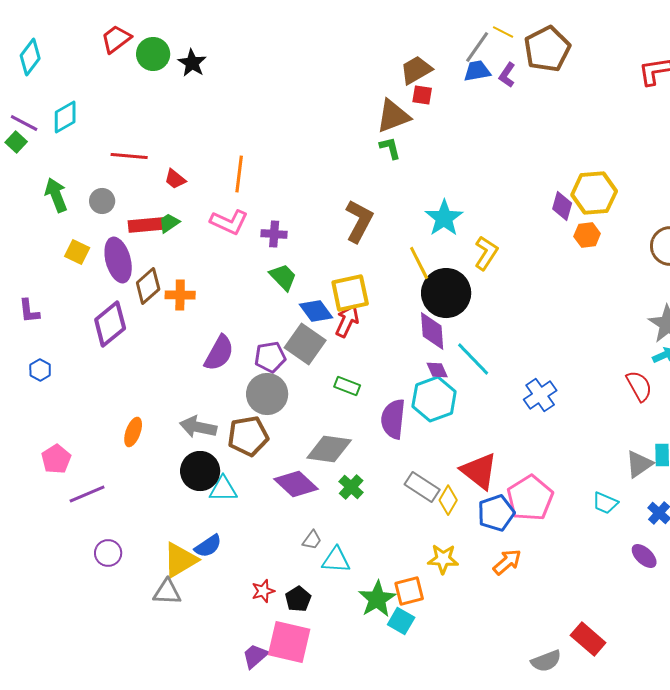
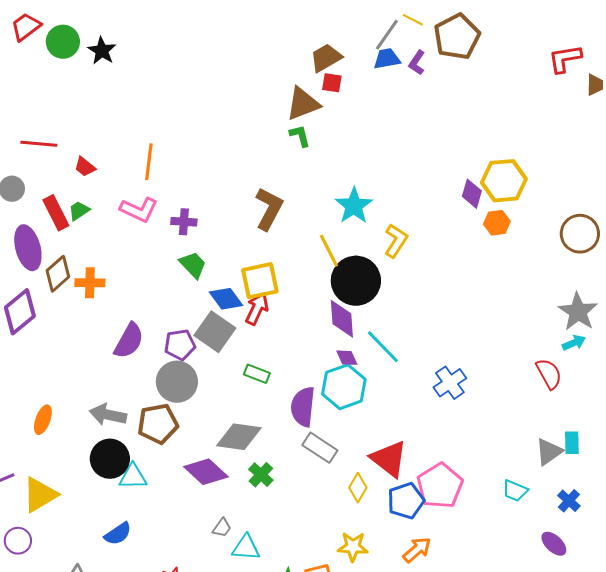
red rectangle: (146, 225) -> (56, 213), turned 68
gray rectangle: (422, 487) -> (320, 448), moved
yellow triangle: (180, 560) -> (40, 495), moved

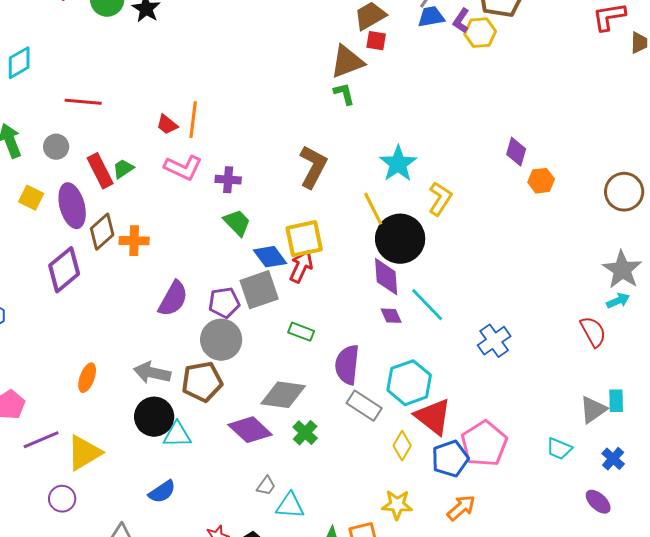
red trapezoid: (85, 167) -> (167, 125), moved
yellow hexagon: (504, 181) -> (480, 33), moved, size x0.7
gray square: (215, 332) -> (259, 290), turned 36
cyan hexagon: (344, 387) -> (409, 383), moved

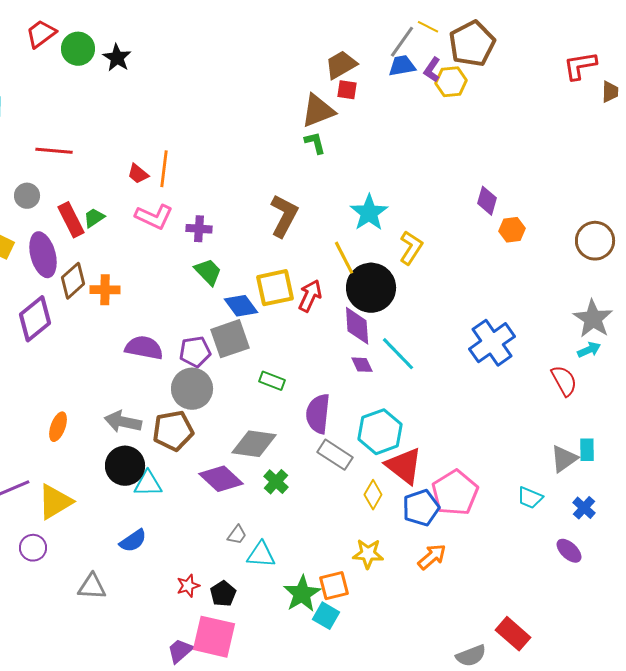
red arrow: (301, 267) -> (310, 296), moved
purple semicircle: (173, 299) -> (144, 348), turned -108
blue cross: (494, 341) -> (492, 343), moved, size x1.4

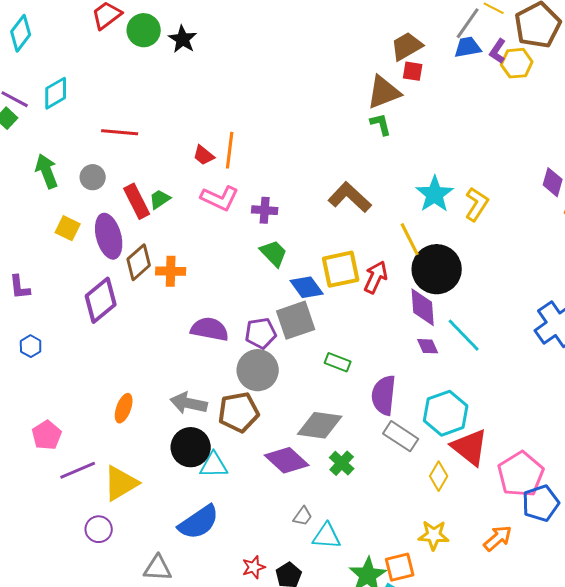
brown L-shape: (284, 216) -> (350, 197), turned -75
yellow L-shape: (411, 248) -> (477, 204), moved
blue pentagon: (421, 508) -> (541, 503), moved
blue semicircle: (133, 541) -> (199, 522), size x1.5

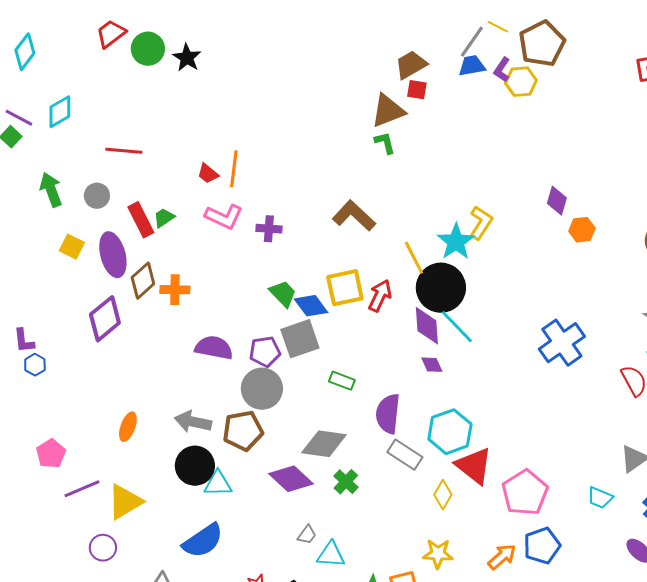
cyan star: (435, 194) -> (456, 242), moved
green trapezoid: (274, 253) -> (283, 294), moved
purple L-shape: (20, 287) -> (24, 341), moved
cyan line: (464, 335) -> (457, 327), moved
blue pentagon: (541, 503) -> (542, 546), moved

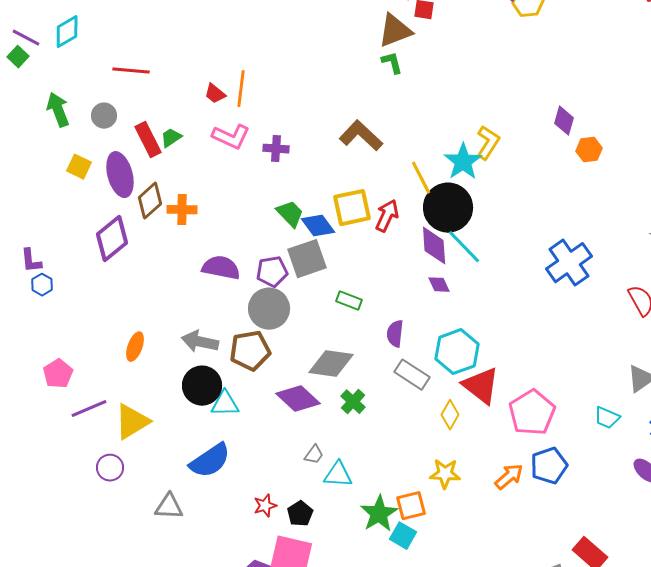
purple semicircle: (388, 414) -> (395, 334), size x0.7

